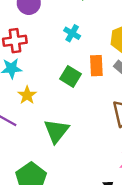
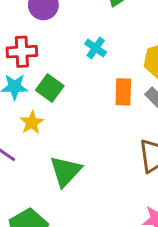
green square: (71, 76) -> (50, 88), moved

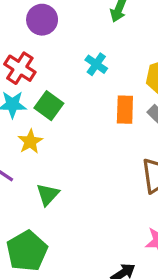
red cross: (22, 52) -> (20, 68), turned 36
green triangle: (65, 171) -> (48, 194), moved, size x0.7

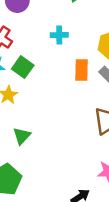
cyan cross: (96, 64) -> (59, 35), turned -35

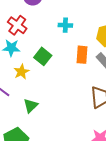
green square: (23, 67) -> (43, 56), moved

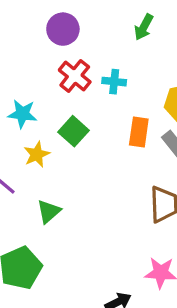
red cross: (17, 25) -> (75, 76), moved

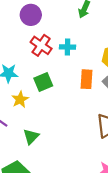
green square: (74, 131) -> (43, 82), turned 30

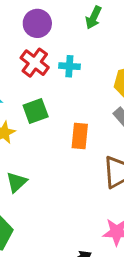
purple circle: (31, 15) -> (37, 23), moved
orange rectangle: (87, 79) -> (80, 136), moved

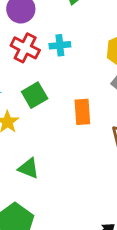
green triangle: (17, 182) -> (28, 168), turned -45

